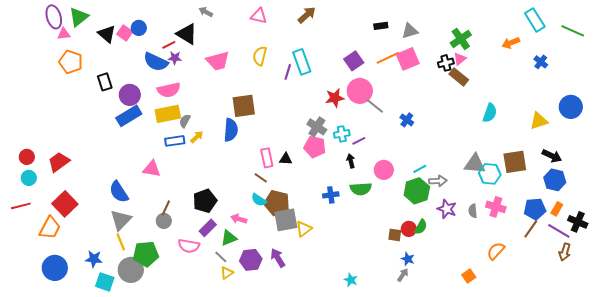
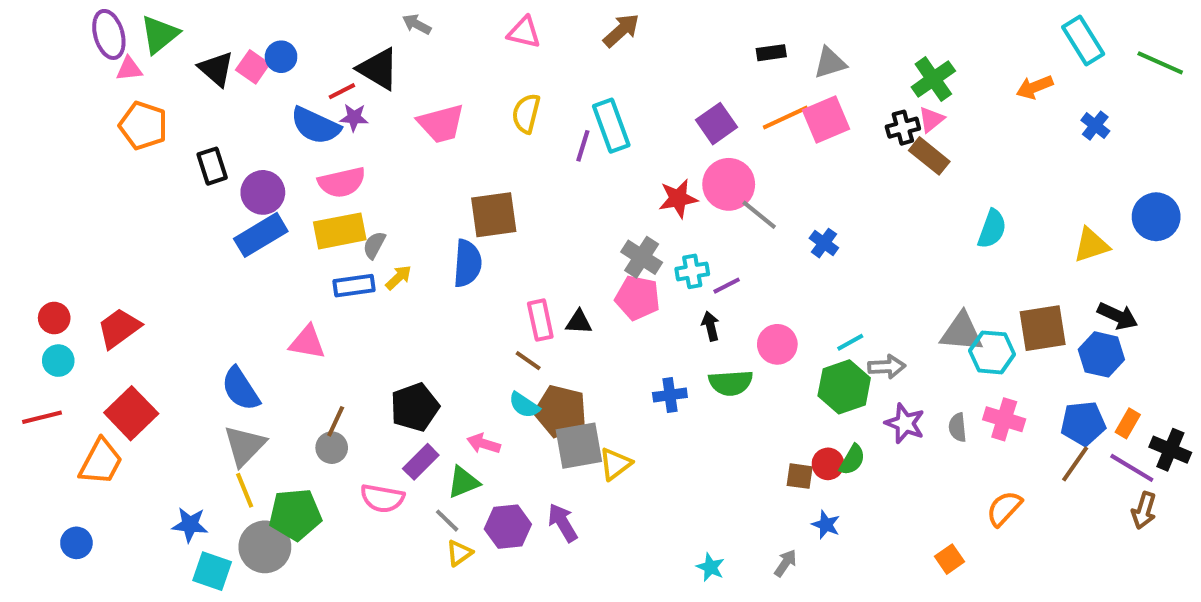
blue hexagon: (555, 180) -> (1101, 354), moved
blue circle: (55, 268) -> (76, 543), moved, size x0.6
gray arrow: (403, 275) -> (785, 563), moved

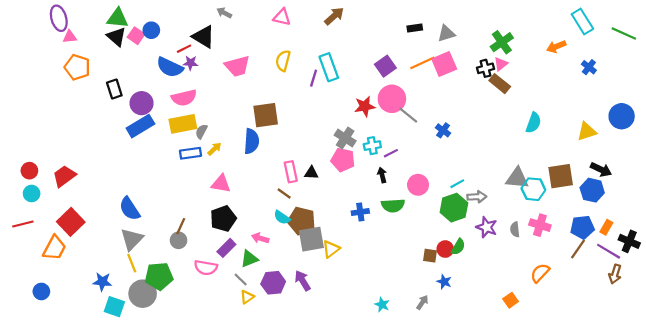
green triangle: (160, 34) -> (118, 18), moved, turned 45
pink triangle: (307, 342) -> (221, 184), moved

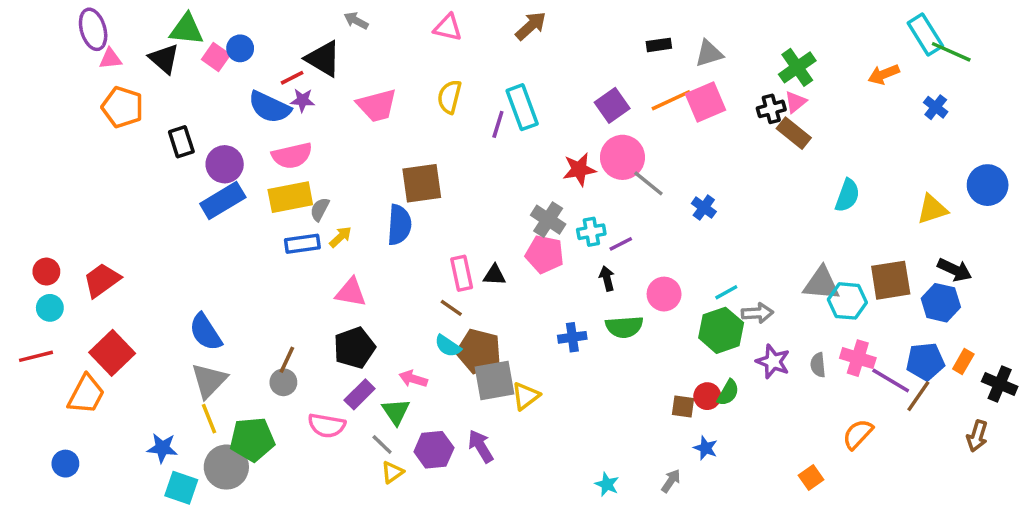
green line: (624, 33) -> (951, 52), moved
black triangle: (116, 37) -> (164, 59), moved
purple line: (609, 251) -> (891, 381), moved
green triangle: (249, 259) -> (396, 412), turned -42

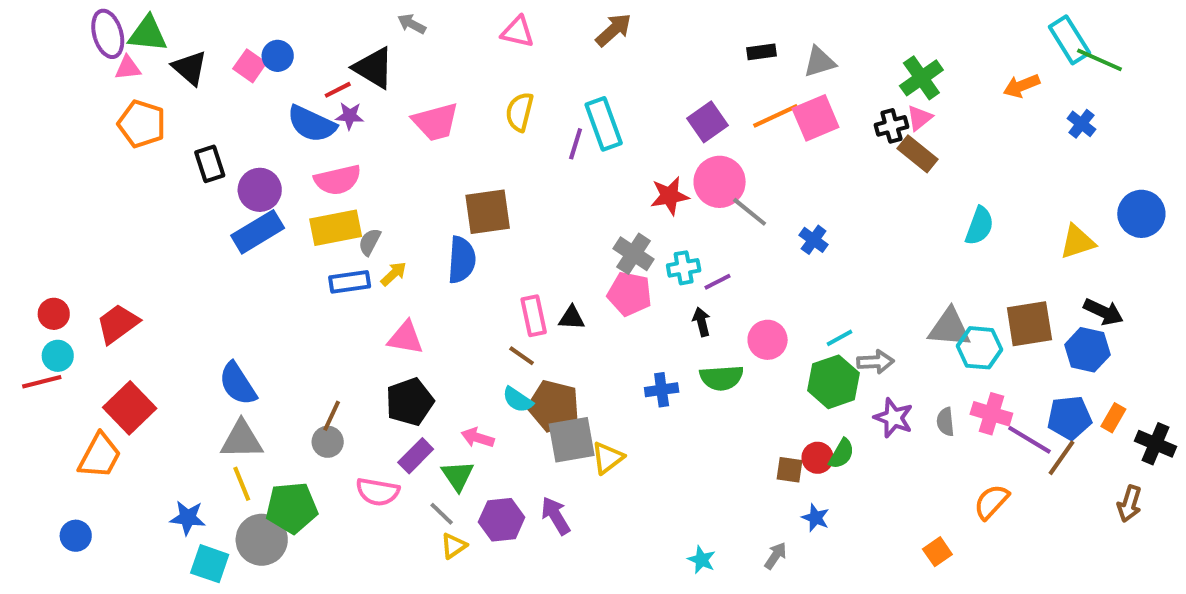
green triangle: (187, 29) -> (148, 34), moved
red line: (36, 356) -> (42, 382), moved
gray triangle: (209, 381) -> (242, 440), turned 45

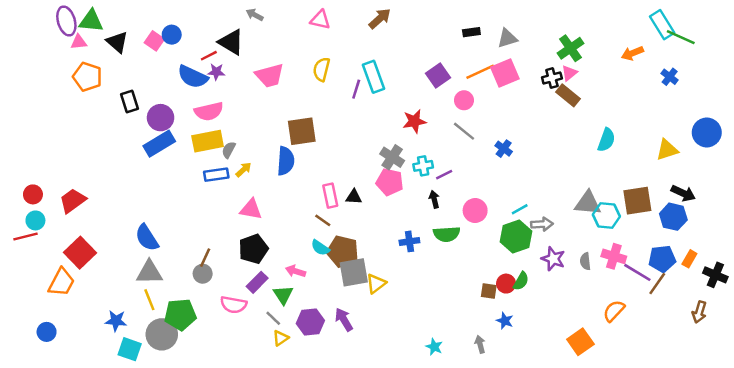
pink circle: (720, 182) -> (464, 100), moved, size x0.6
orange square: (937, 552) -> (580, 342), size x1.5
gray arrow: (776, 556) -> (480, 344), turned -49

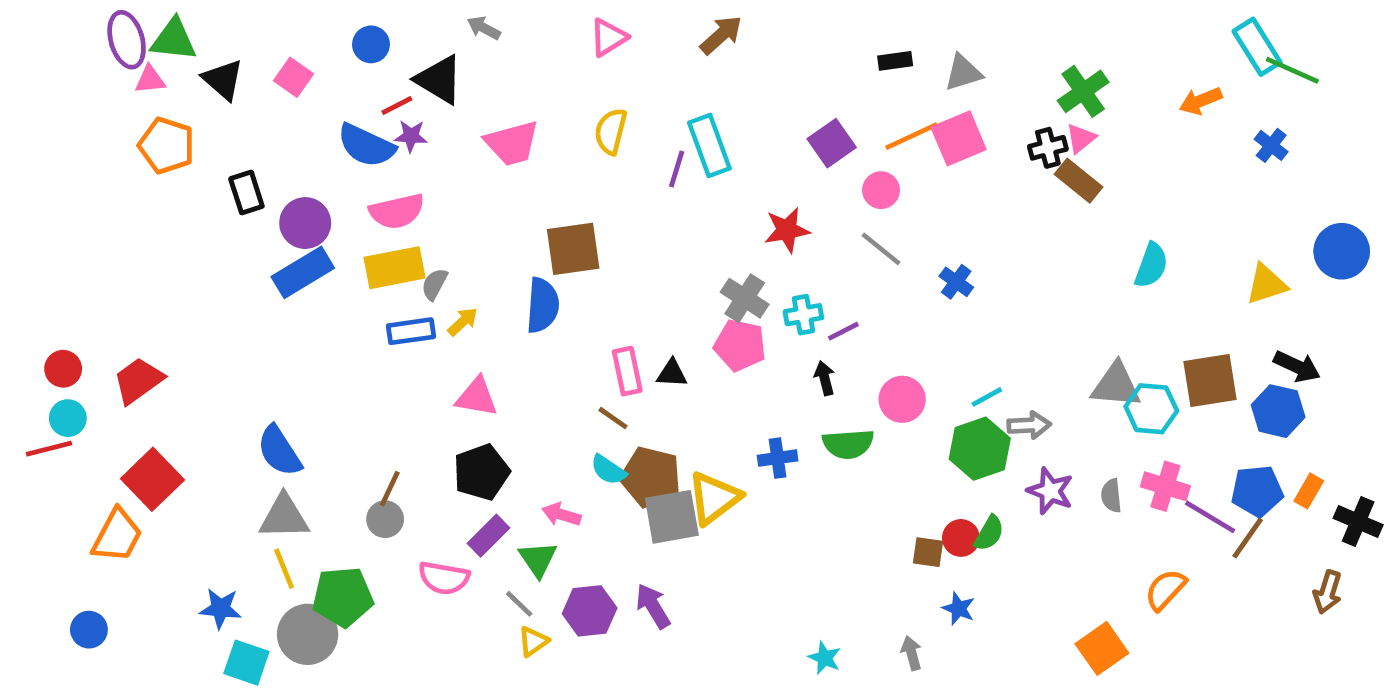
pink triangle: (320, 20) -> (608, 37), turned -45
blue circle: (172, 35) -> (371, 44), moved
yellow triangle: (376, 284) -> (714, 498), moved, size x1.4

